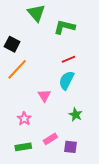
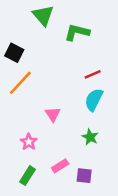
red line: (68, 59) -> (93, 74), moved
cyan semicircle: (66, 80) -> (94, 100), moved
green rectangle: (23, 147) -> (27, 176), turned -49

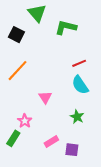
black square: (14, 53) -> (16, 35), moved
cyan semicircle: (94, 100) -> (80, 85), turned -60
green rectangle: (27, 176) -> (13, 138), moved

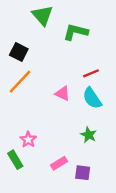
black square: (16, 35) -> (19, 52), moved
pink triangle: (45, 97) -> (63, 93), moved, turned -32
green rectangle: (13, 138) -> (15, 160), turned -63

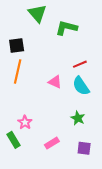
black square: (19, 52) -> (17, 45), turned -35
orange line: (20, 82) -> (18, 71), turned -30
purple square: (83, 173) -> (84, 148), moved

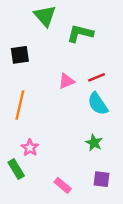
orange line: (18, 71) -> (20, 105), moved
pink triangle: (55, 82) -> (66, 81), moved, turned -48
pink rectangle: (52, 143) -> (63, 185), moved, turned 72

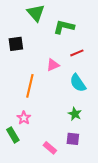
red line: (96, 77) -> (77, 53), moved
orange line: (20, 105) -> (30, 86), moved
purple square: (101, 179) -> (73, 139), moved

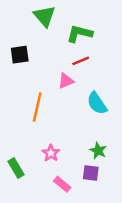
red line: (77, 53) -> (81, 61), moved
green star: (75, 114) -> (98, 151), moved
pink star: (24, 118) -> (51, 153), moved

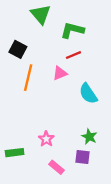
black square: (20, 55) -> (18, 49), turned 36
orange line: (37, 107) -> (28, 78), moved
green rectangle: (16, 168) -> (15, 153), turned -66

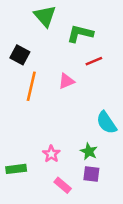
red line: (73, 55) -> (94, 61), moved
cyan semicircle: (88, 94) -> (106, 123), moved
green star: (89, 137) -> (89, 151), moved

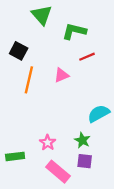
cyan semicircle: (106, 123) -> (99, 114), turned 95
pink rectangle: (63, 185) -> (58, 172), size x1.5

